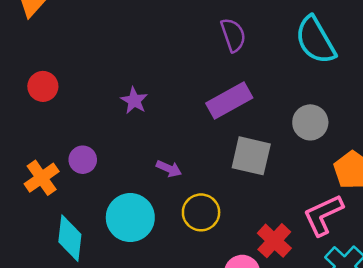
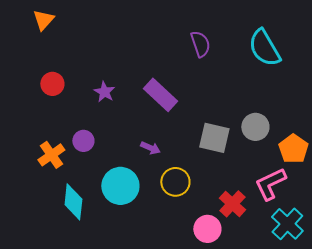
purple star: (134, 101) -> (104, 92), moved
purple rectangle: (229, 101) -> (160, 95), moved, turned 72
gray circle: (310, 122) -> (255, 127), moved

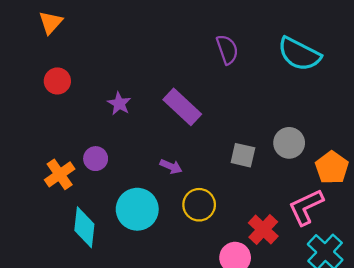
cyan semicircle: (264, 48) -> (299, 54), turned -33
red circle: (52, 84) -> (57, 81), moved
gray square: (214, 138) -> (243, 155), size x0.7

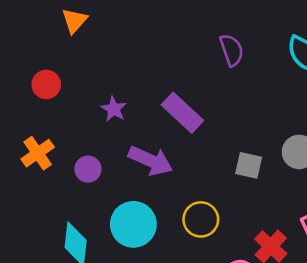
orange triangle: (51, 22) -> (74, 21), moved
purple arrow: (171, 166) -> (151, 161), moved, size x1.8
orange cross: (60, 174) -> (38, 153), moved

